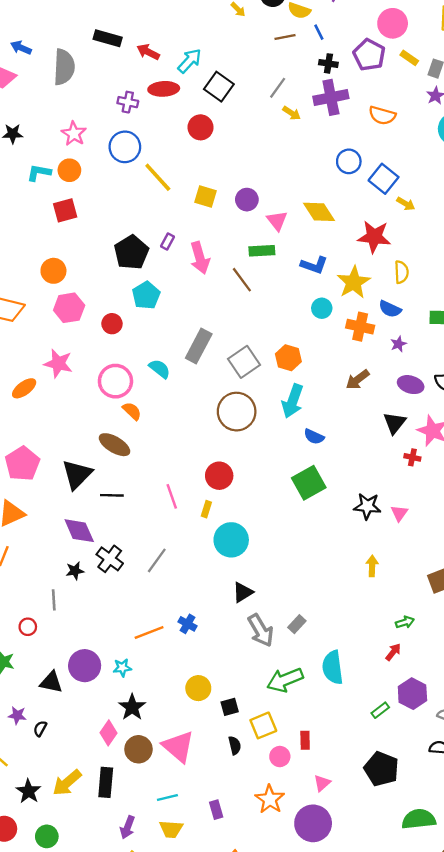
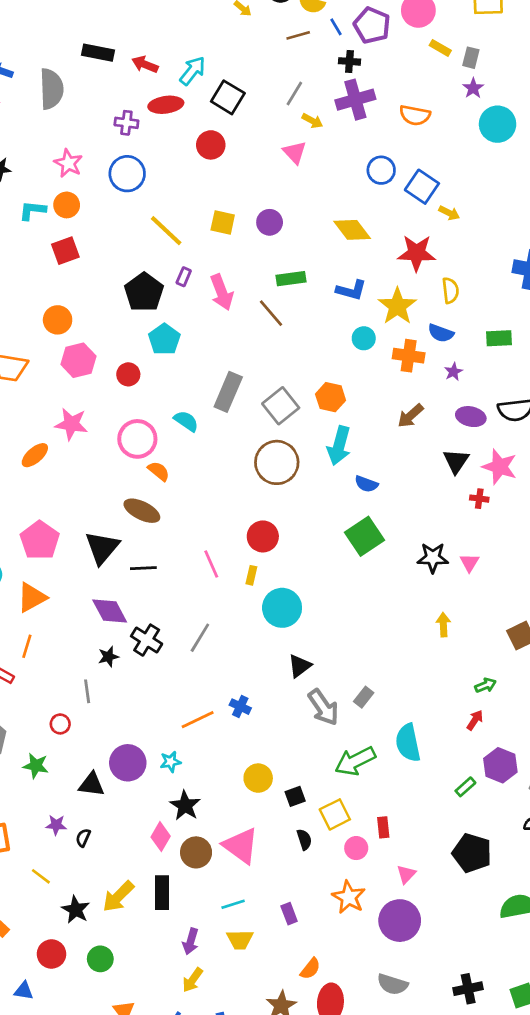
purple pentagon: (369, 55) -> (372, 25), moved
yellow line: (158, 177) -> (166, 231), moved
pink triangle: (277, 221) -> (295, 152), moved

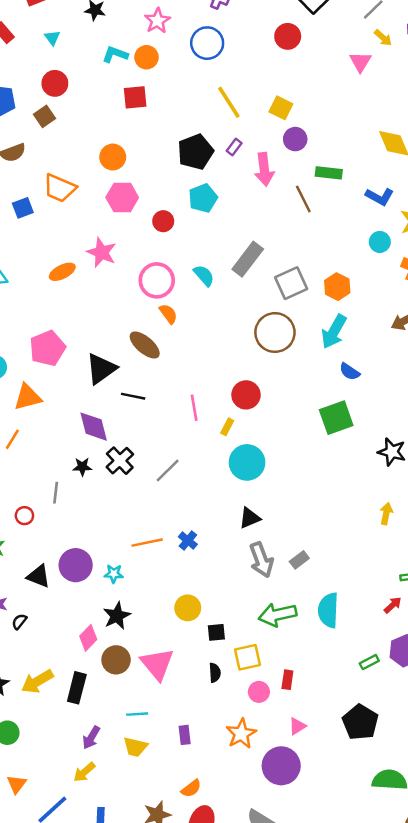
purple circle: (270, 222) -> (295, 139), moved

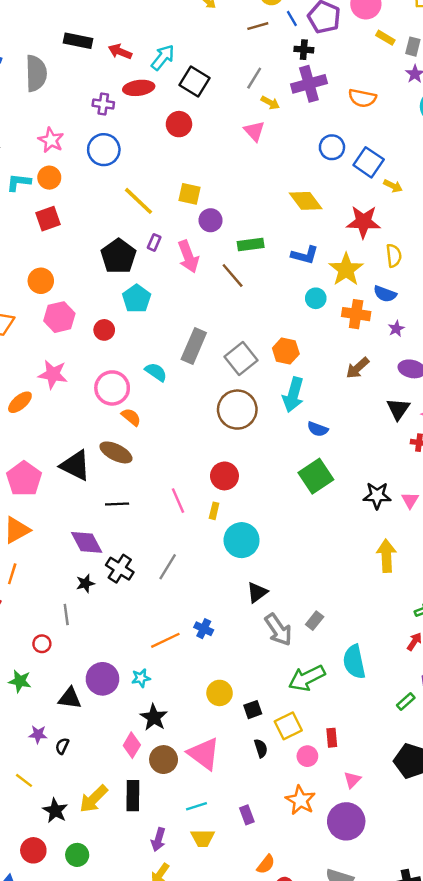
black triangle: (101, 369) -> (75, 466), moved, turned -44
yellow arrow: (386, 514) -> (386, 556), size x1.5

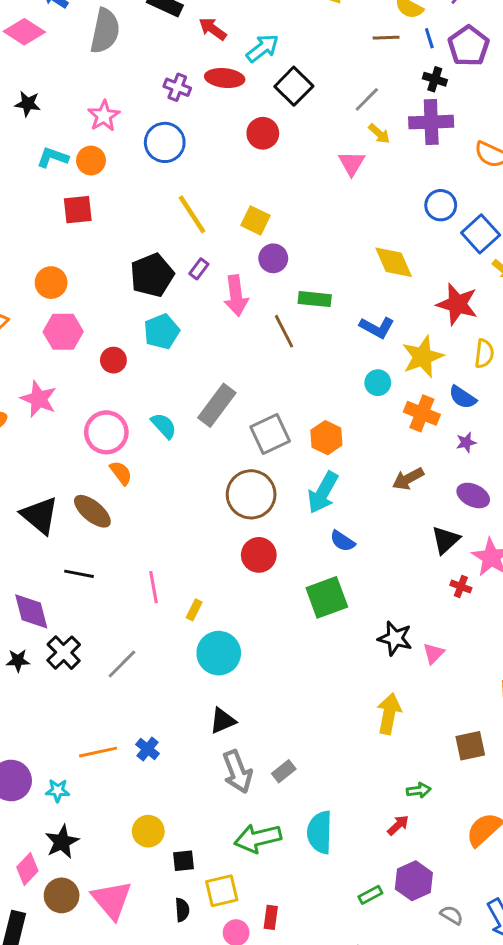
red circle: (224, 476) -> (259, 555), moved

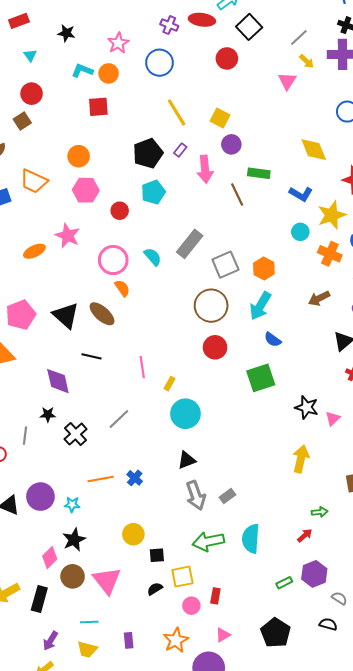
black cross: (64, 653) -> (76, 434), moved
black semicircle: (182, 910) -> (155, 589), turned -119

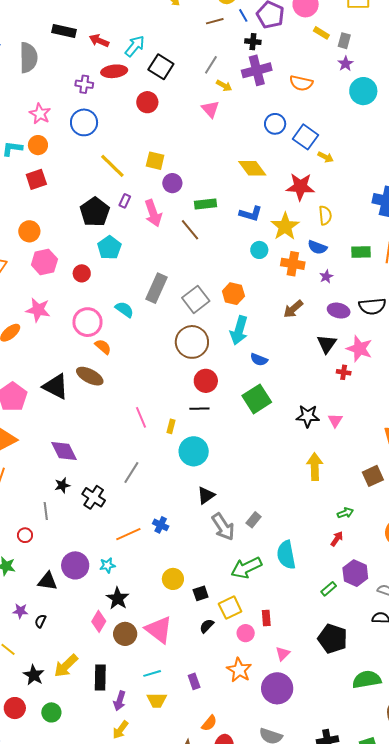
black line: (91, 356) -> (199, 409), moved
black rectangle: (39, 599) -> (100, 678), moved

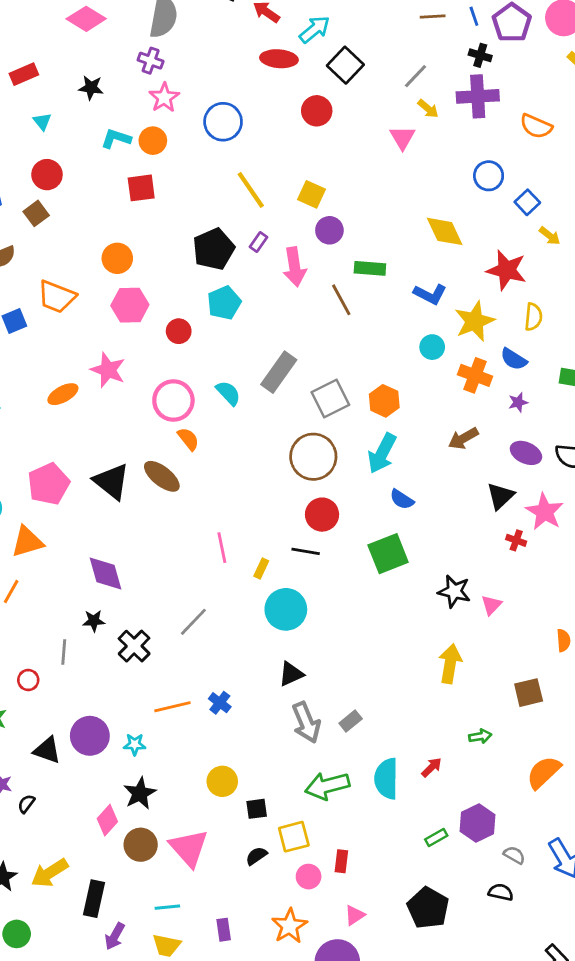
purple cross: (84, 84) -> (151, 61), moved
blue square: (305, 137) -> (527, 202), size x0.7
red arrow: (337, 539) -> (432, 767), moved

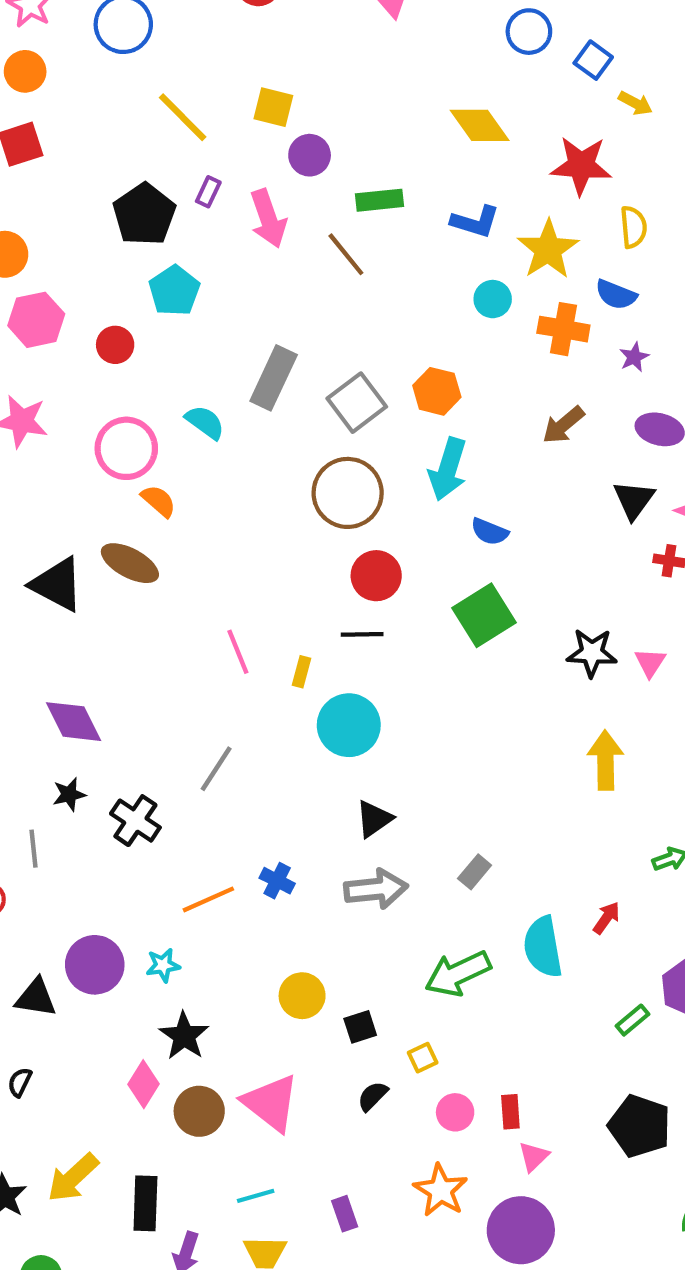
gray arrow: (306, 722) -> (376, 889), moved, turned -63
yellow square: (294, 837) -> (423, 1058), size x0.6
red rectangle: (341, 861) -> (510, 1112), moved

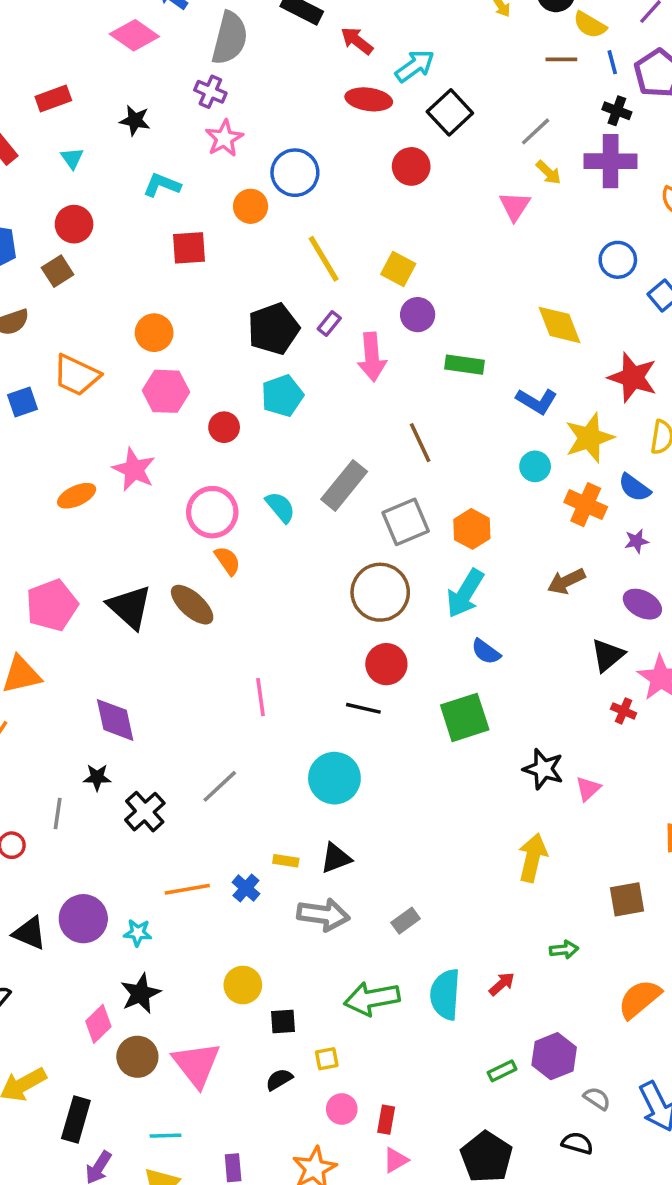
orange circle: (25, 71) -> (251, 206), moved
brown line: (346, 254) -> (420, 443), moved
yellow rectangle: (301, 672) -> (286, 861), moved, turned 70

